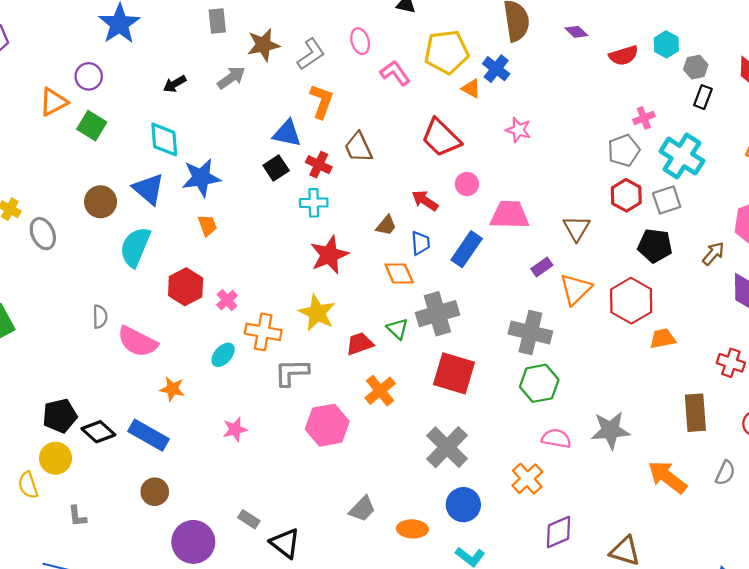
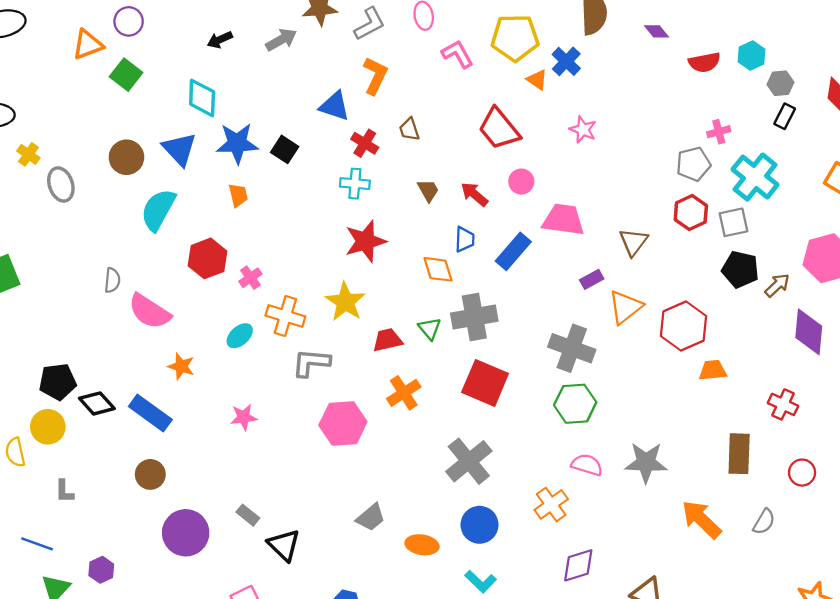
brown trapezoid: (358, 147) -> (409, 129), size x0.7
black square: (276, 168) -> (285, 149), moved, turned -30
brown trapezoid: (386, 225) -> (428, 190), moved, turned -75
black pentagon: (655, 246) -> (740, 269), moved

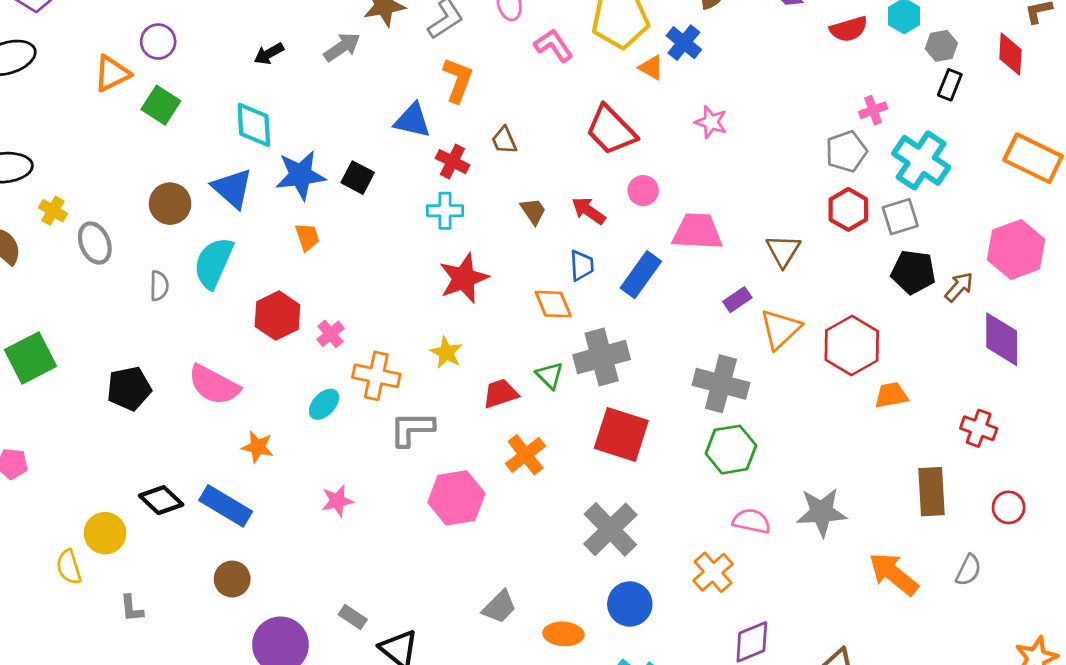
gray semicircle: (112, 280) -> (159, 286), moved
yellow star: (345, 302) -> (446, 353), size x0.7
black pentagon: (58, 382) -> (129, 388), moved

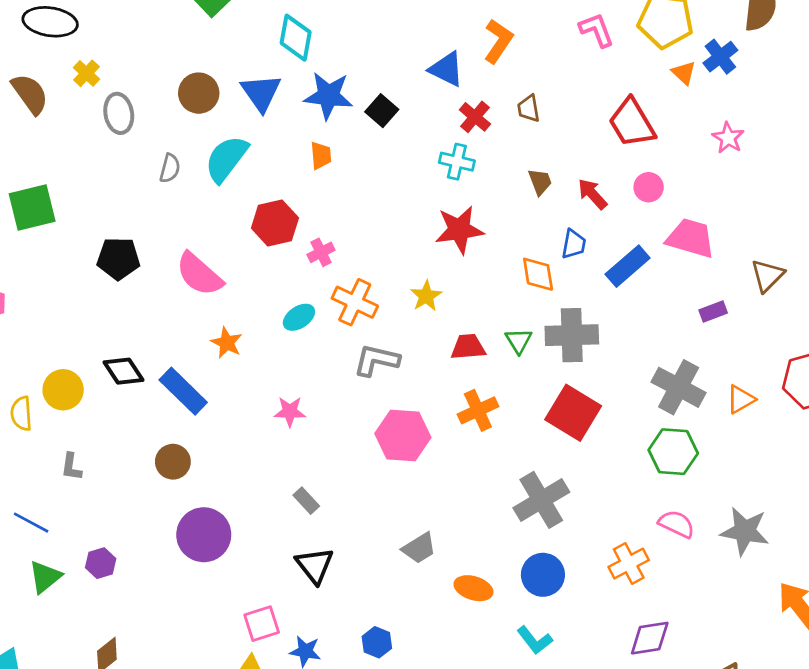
orange triangle: (780, 329) -> (741, 399), moved, size x0.7
gray rectangle: (353, 617) -> (306, 501), moved

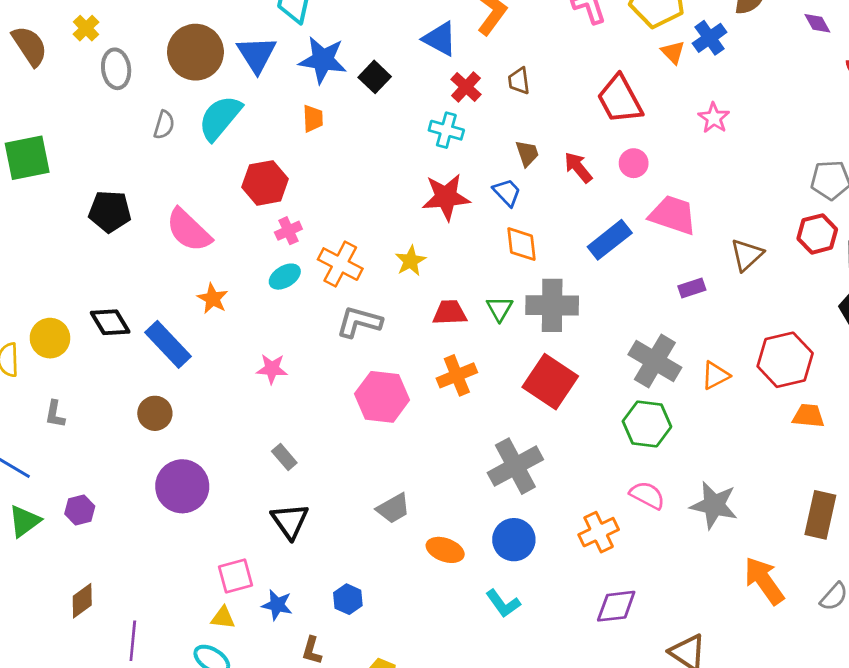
brown circle: (199, 93) -> (195, 52), size x1.4
blue trapezoid: (574, 244) -> (507, 192), moved, turned -56
pink cross: (321, 252) -> (288, 231), moved

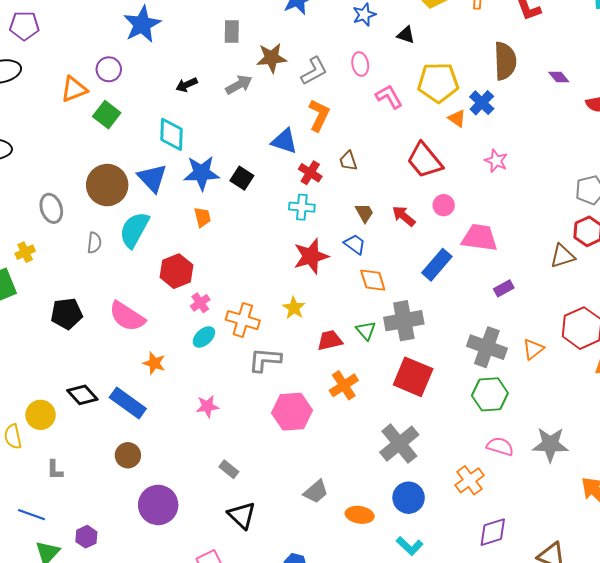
yellow cross: (86, 28) -> (25, 252), moved, turned 30
brown triangle: (747, 255) -> (562, 256), moved, turned 36

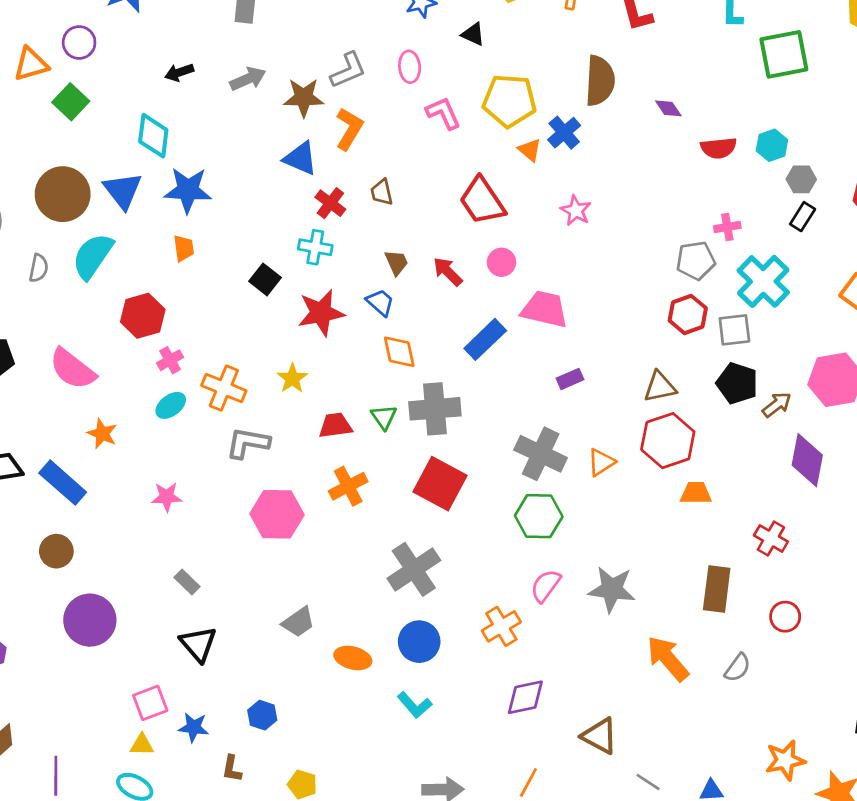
brown star: (272, 58) -> (304, 98), moved
black square: (242, 178) -> (265, 279), moved
brown triangle: (562, 256) -> (660, 387), moved
pink semicircle: (500, 446) -> (546, 586), turned -76

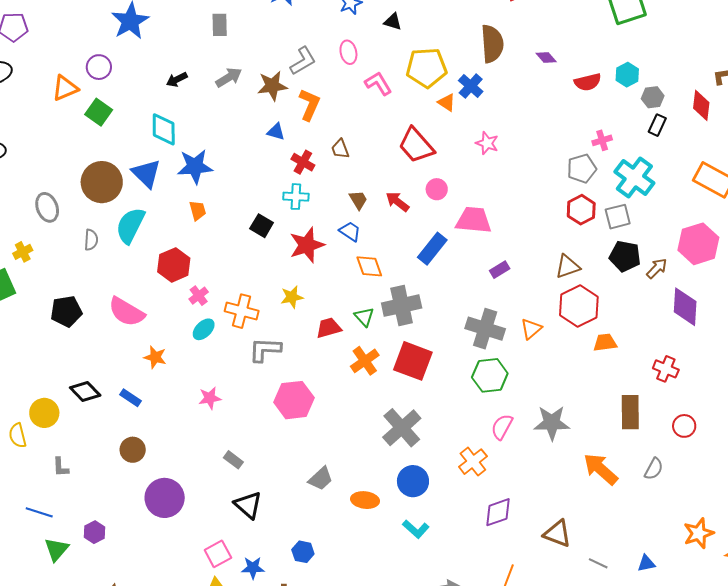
blue triangle: (300, 158) -> (276, 132), size x0.7
yellow star: (292, 378) -> (292, 297), turned 30
blue rectangle: (63, 483) -> (131, 398), size x0.6
orange cross: (348, 486) -> (365, 361), moved

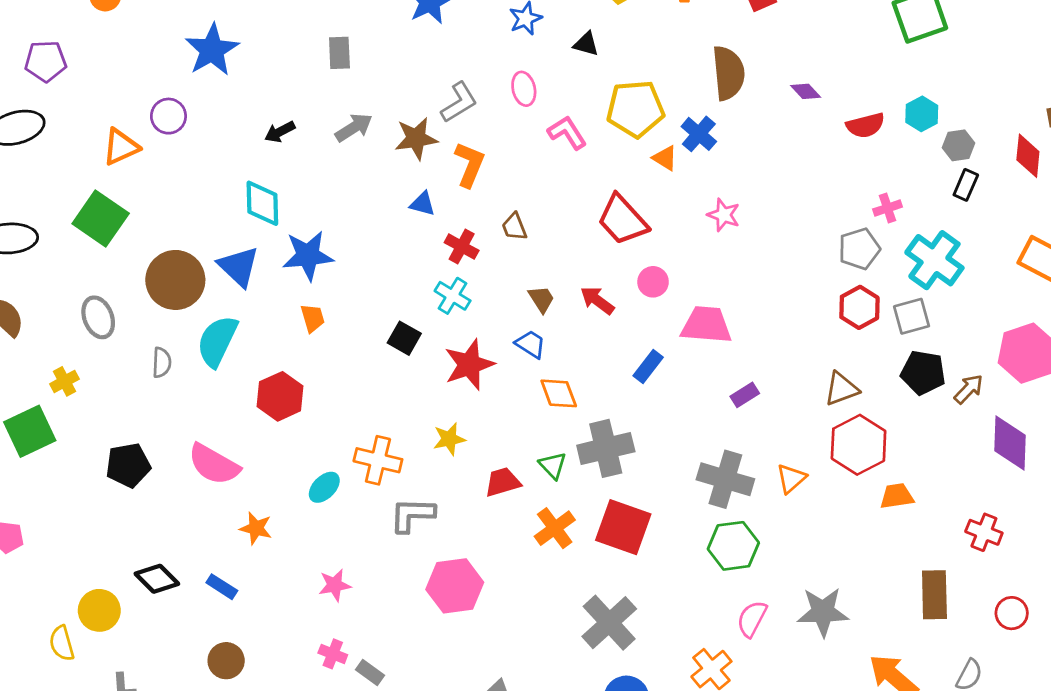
green square: (99, 112) -> (101, 219), moved, size x1.4
cyan cross: (296, 197) -> (453, 296), turned 30
blue rectangle: (432, 249) -> (648, 367), size x0.7
pink cross: (199, 296) -> (333, 654), moved, turned -30

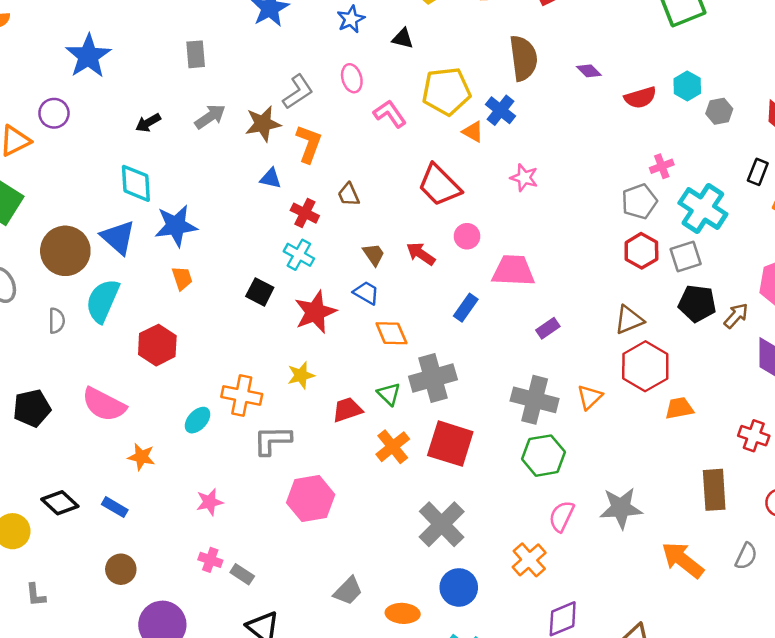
black rectangle: (966, 185) -> (758, 172), moved

